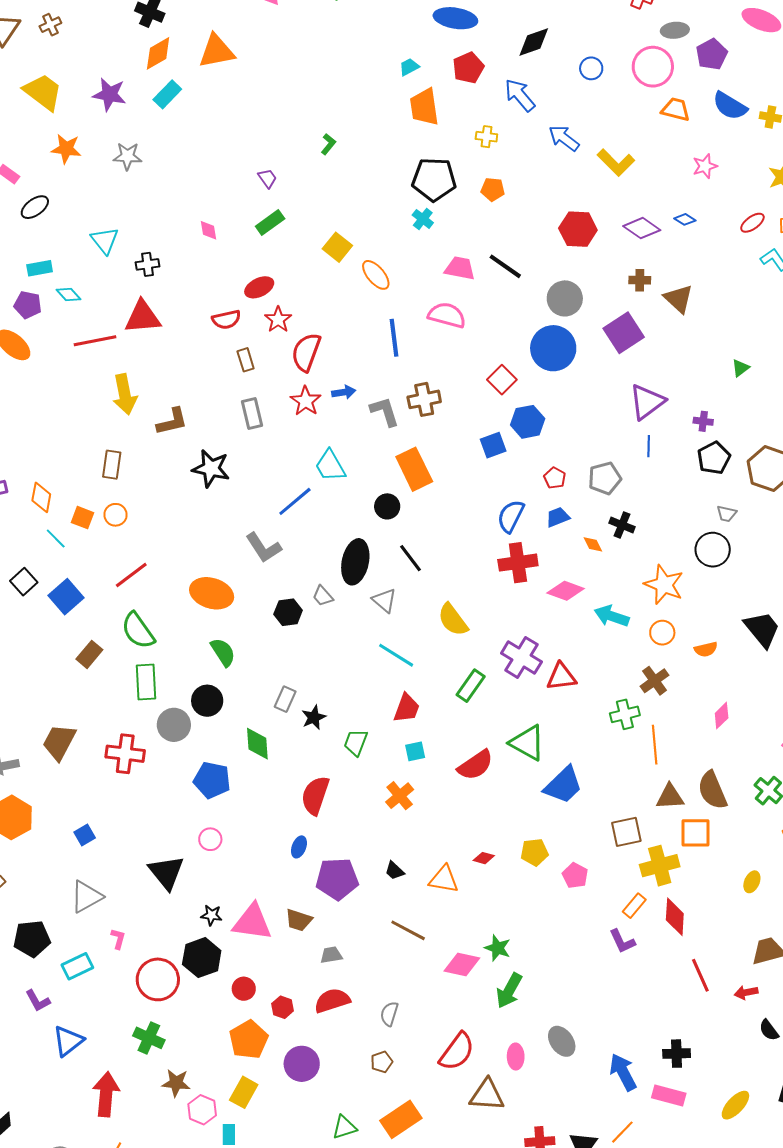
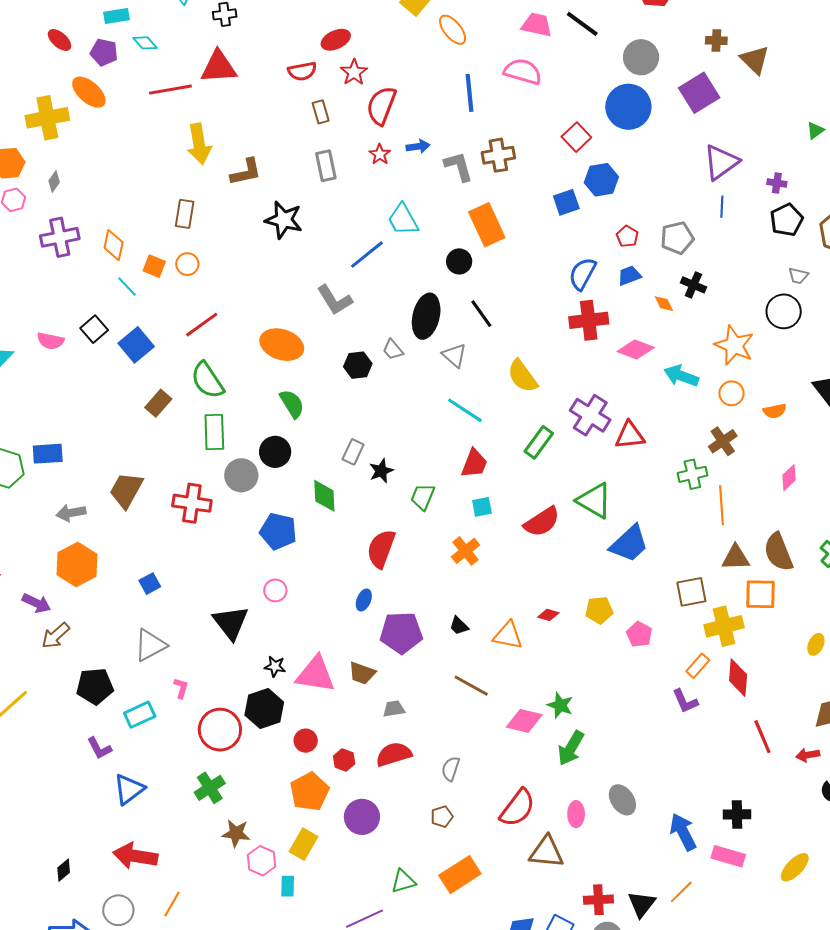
red star: (306, 401) -> (380, 154), size x0.7
green cross: (149, 1038) -> (210, 788), turned 32
red arrow: (106, 1094) -> (135, 856), moved, turned -87

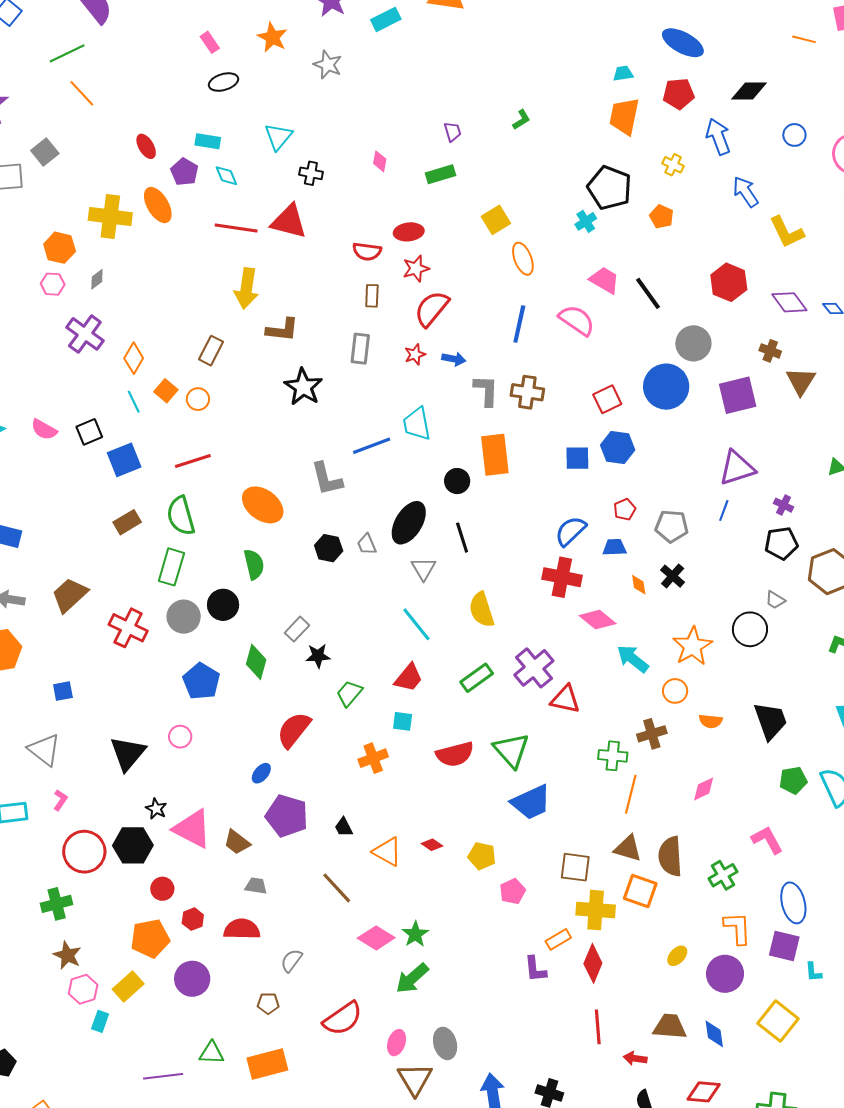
purple cross: (60, 237) -> (85, 334), turned 30
gray triangle: (150, 645) -> (44, 750), turned 48
brown triangle: (547, 852) -> (415, 1079), moved, turned 36

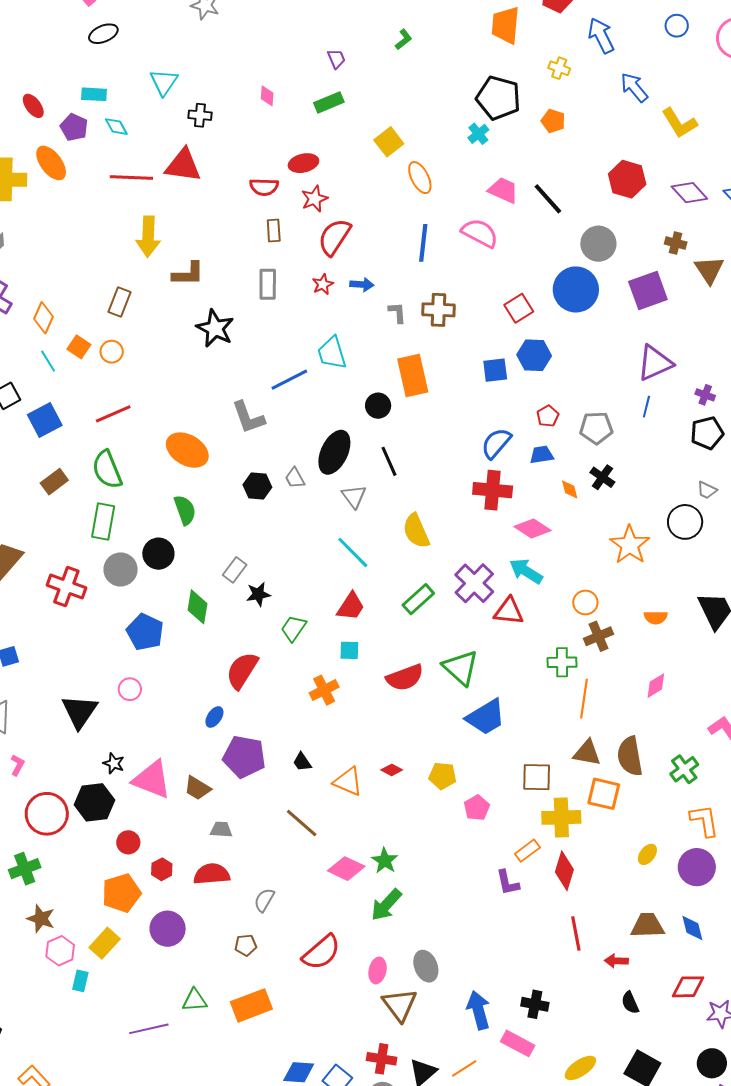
gray L-shape: (486, 391) -> (397, 313), size x0.7
cyan arrow: (633, 659) -> (526, 571), moved
orange circle: (675, 691) -> (585, 602), moved

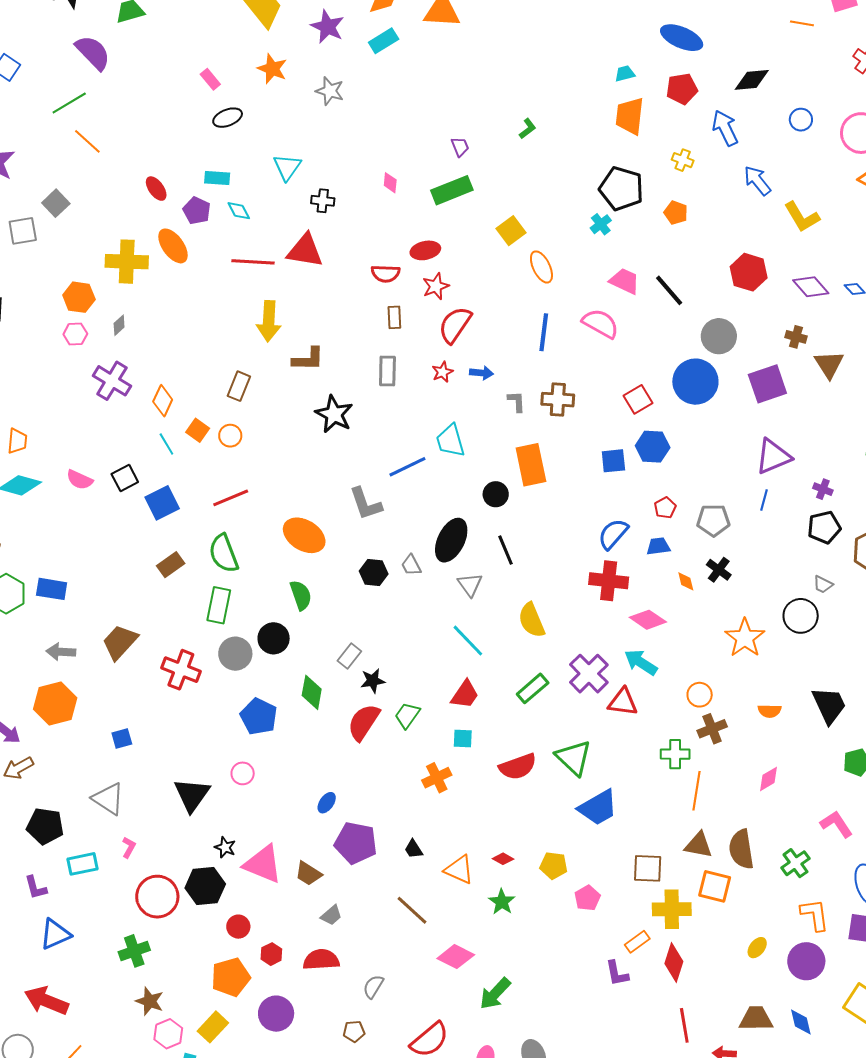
green rectangle: (329, 102) -> (452, 190), size x1.4
red semicircle: (242, 670) -> (364, 722), moved
gray trapezoid: (221, 830) -> (331, 915), turned 135
green star: (385, 861) -> (502, 902), moved

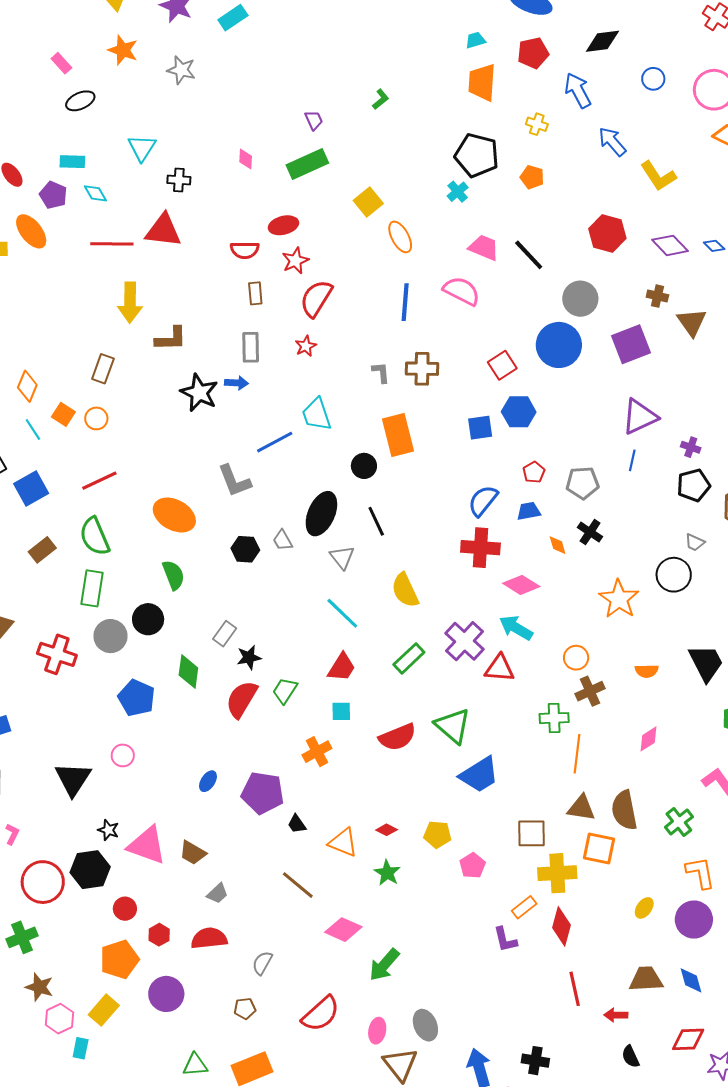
blue arrow: (482, 373) -> (237, 383), moved
purple pentagon: (356, 843) -> (263, 793), moved

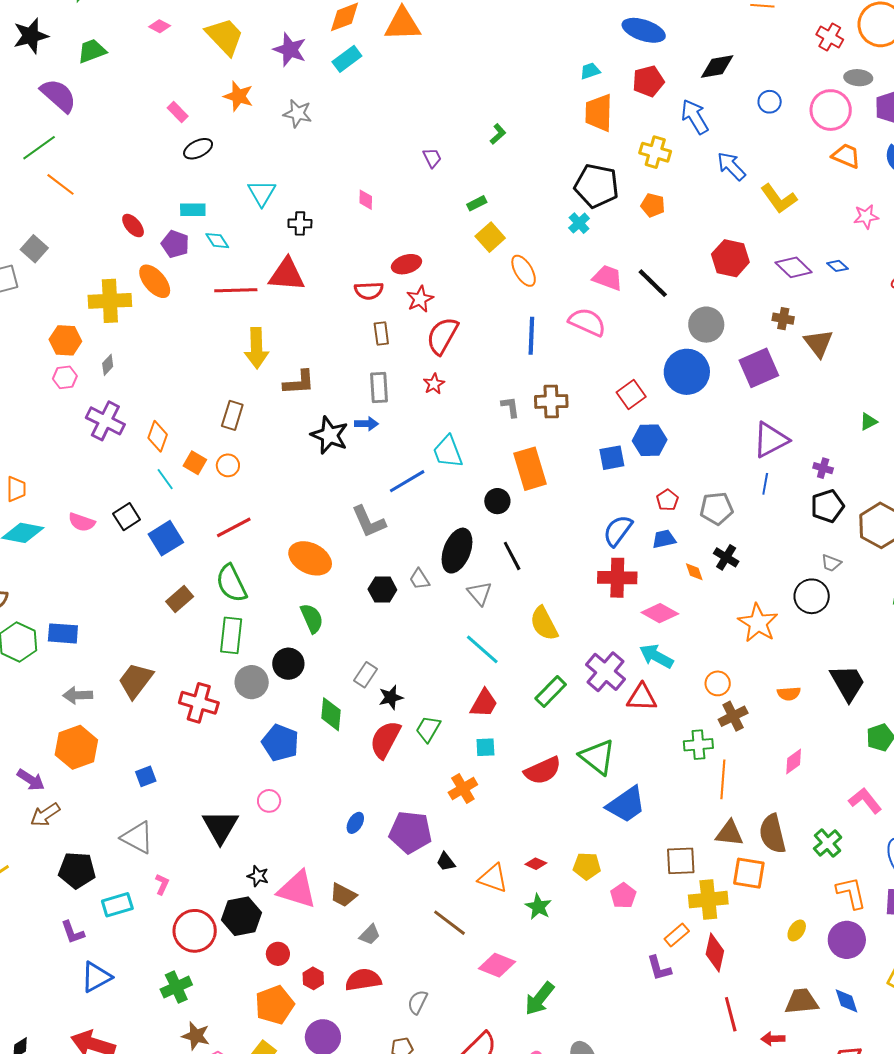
yellow cross: (537, 124) -> (655, 152), size x1.4
green rectangle: (307, 164) -> (477, 203), moved, size x0.5

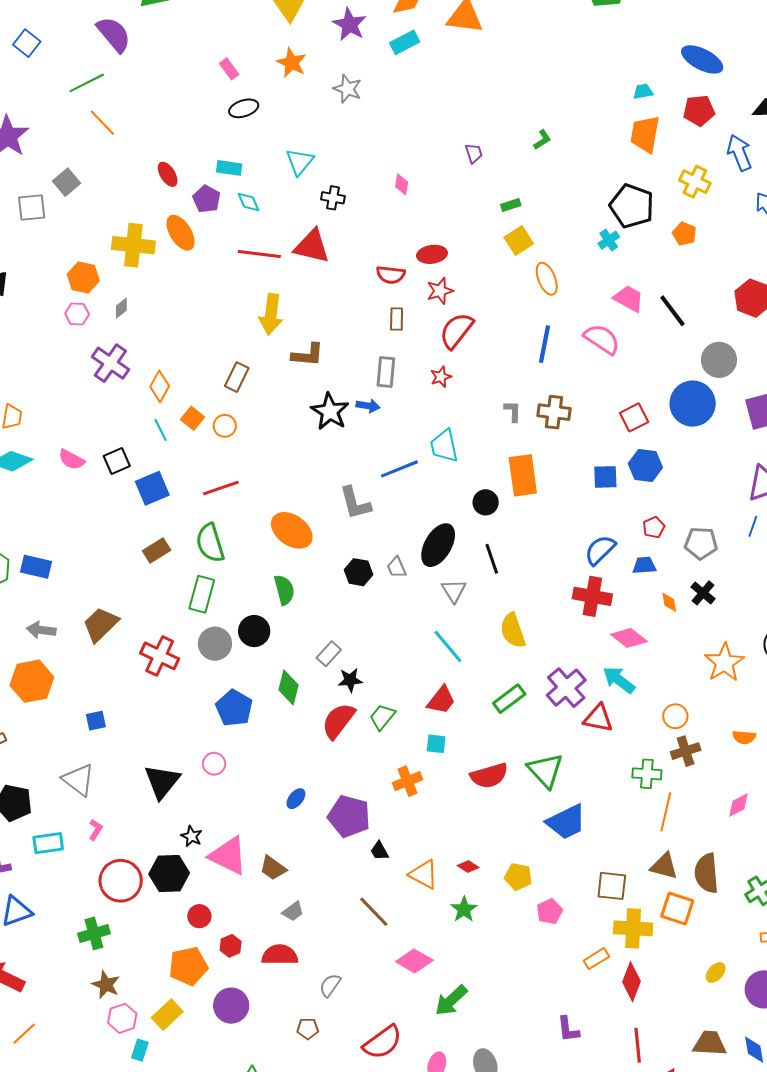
purple L-shape: (659, 968) -> (568, 1029), moved

